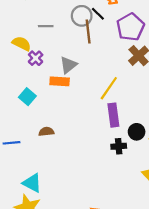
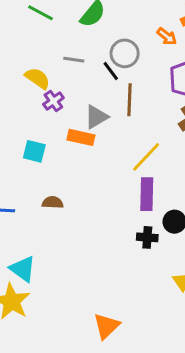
black line: (98, 14) -> (111, 71), moved
brown line: (88, 31) -> (130, 100), moved
cyan square: (27, 97) -> (34, 151), turned -35

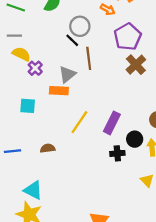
gray line: (74, 60) -> (14, 36), moved
yellow line: (146, 157) -> (79, 122), moved
purple rectangle: (147, 194) -> (112, 123), turned 35
brown semicircle: (53, 202) -> (48, 148), moved

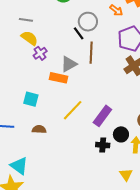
cyan square: (28, 106) -> (31, 99), moved

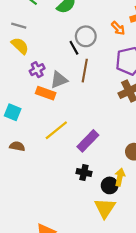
purple cross: (40, 53) -> (37, 70), moved
black circle: (121, 134) -> (110, 185), moved
yellow triangle: (126, 175) -> (105, 208), size x1.5

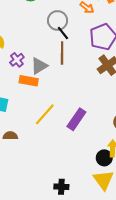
black line: (74, 48) -> (63, 33), moved
black cross: (84, 172) -> (61, 187), moved

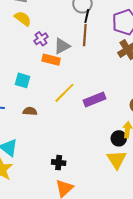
black line: (63, 33) -> (87, 16), turned 48
purple rectangle: (76, 119) -> (94, 100), turned 30
black cross: (61, 187) -> (59, 163), moved

